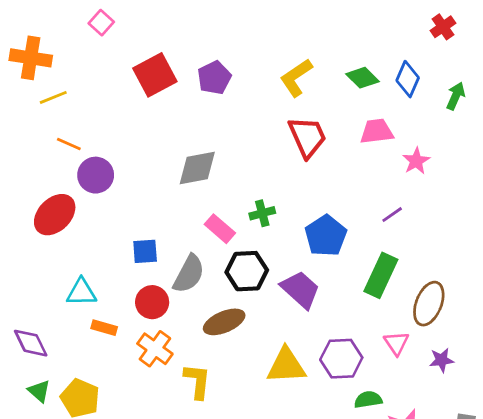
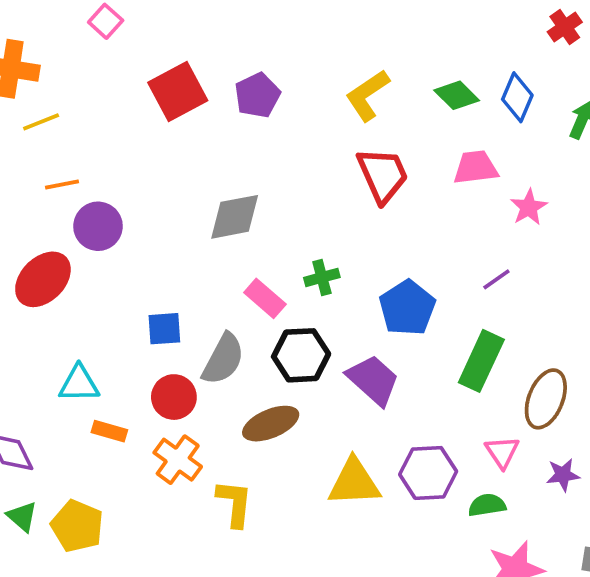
orange line: (69, 144) -> (62, 184), turned -35
green semicircle: (368, 400) -> (487, 505), moved

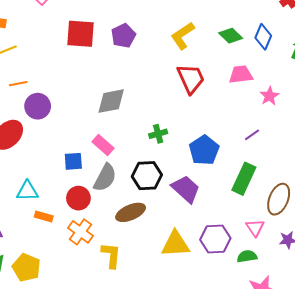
red square: (178, 92) -> (81, 34), turned 32
pink rectangle: (265, 298) -> (103, 145), moved

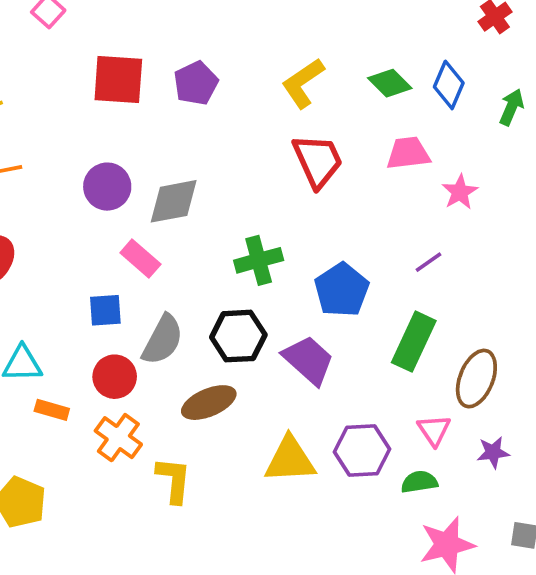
purple circle: (38, 106) -> (107, 187), moved
green cross: (158, 134) -> (259, 260), size x1.4
pink rectangle: (103, 145) -> (140, 259), moved

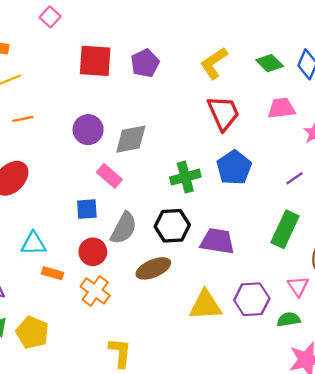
blue pentagon: (342, 290) -> (234, 168), moved
purple trapezoid: (308, 360) -> (217, 241), turned -33
yellow L-shape: (174, 480) -> (120, 353), moved

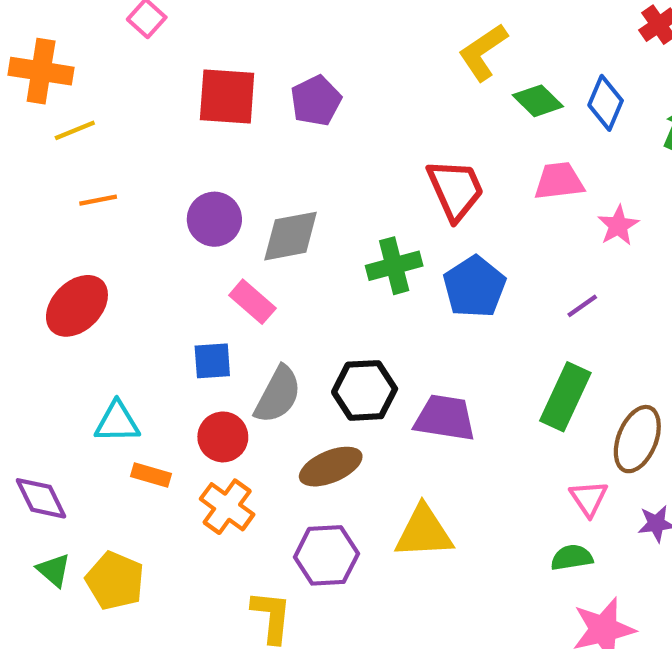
yellow L-shape: (214, 63) -> (483, 52), moved
green cross: (185, 177) -> (394, 266), moved
purple hexagon: (252, 299) -> (326, 555), moved

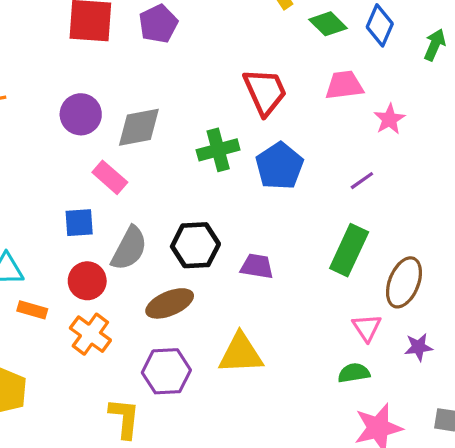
purple trapezoid: (445, 418) -> (257, 266), size x0.7

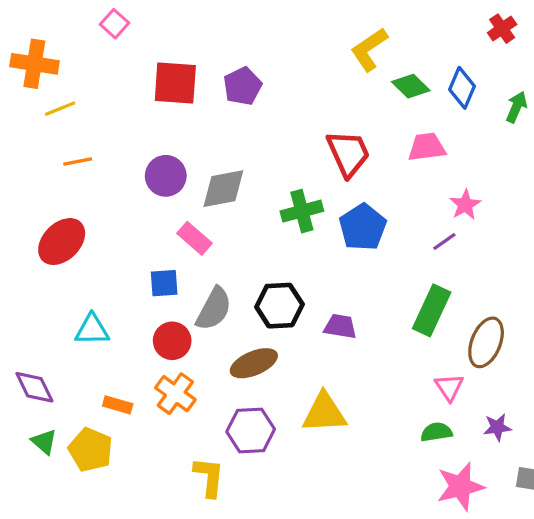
pink star: (389, 119) -> (465, 205), moved
orange rectangle: (32, 310) -> (118, 405), moved
purple star: (419, 347) -> (497, 427), moved

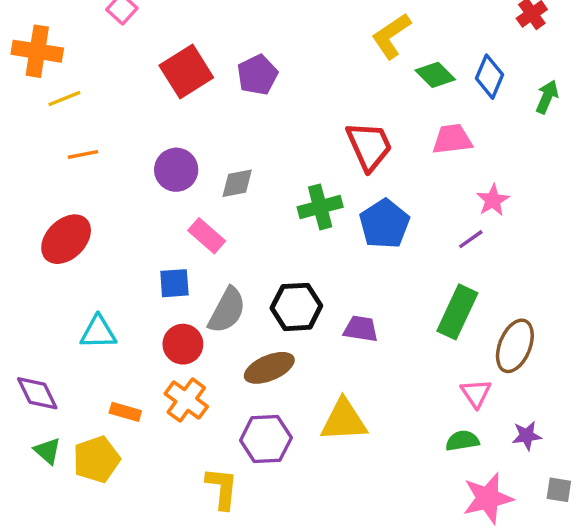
red square: (175, 83) -> (186, 71), turned -36
gray diamond: (223, 189) -> (237, 183), size x0.7
yellow pentagon: (90, 450) -> (97, 459), turned 30

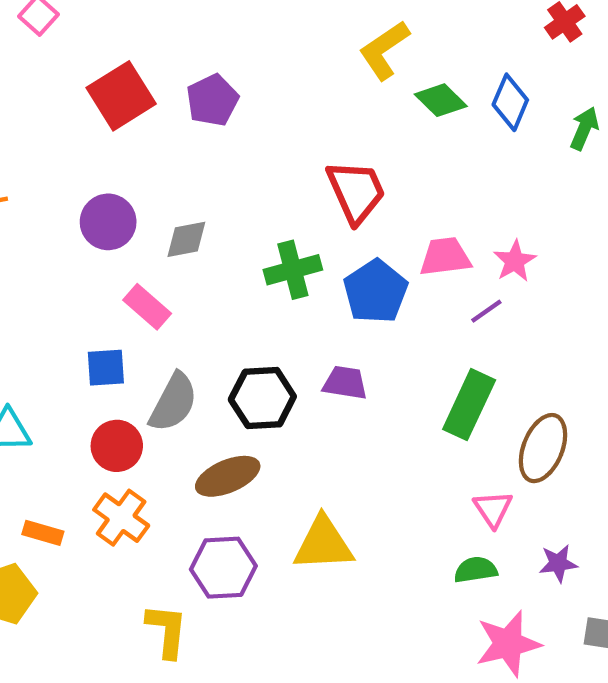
pink trapezoid: (452, 139) -> (445, 257), moved
purple trapezoid: (361, 329) -> (345, 383), moved

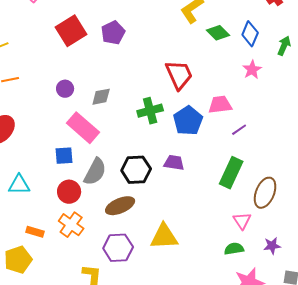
purple circle: (108, 222) -> (65, 89), size x0.7
pink star: (515, 261) -> (252, 70), moved
pink rectangle: (147, 307) -> (83, 128), size x1.5

